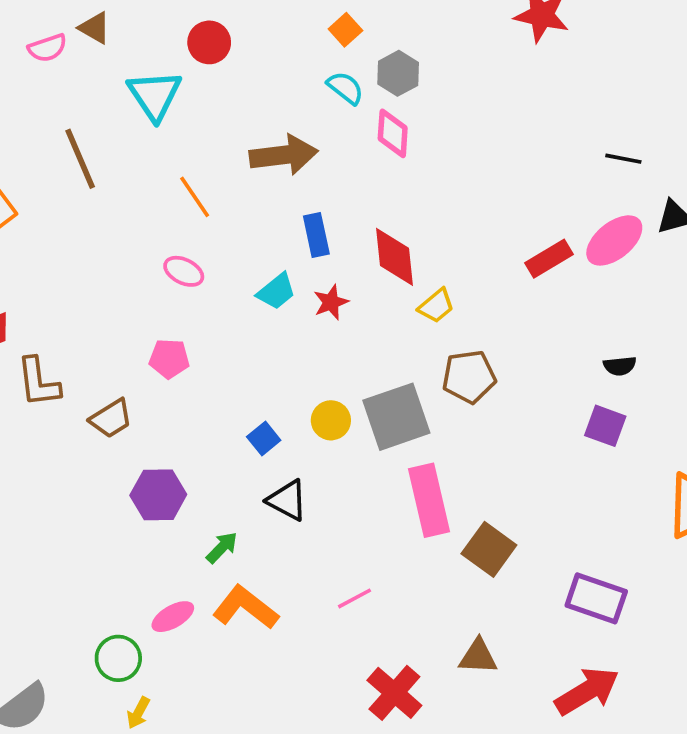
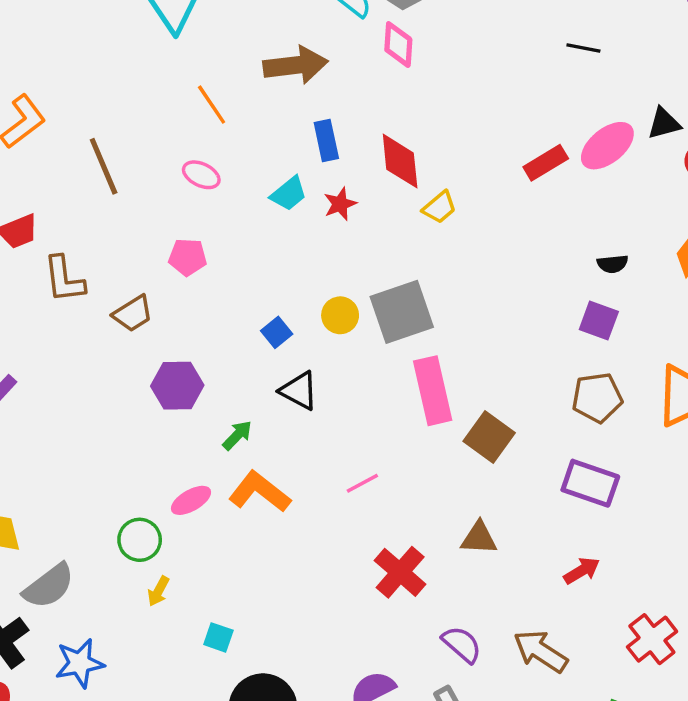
brown line: (80, 159) -> (104, 166), moved
black line: (623, 159) -> (583, 48), moved
brown pentagon: (469, 377) -> (597, 398), moved
red arrow: (587, 691) -> (582, 571), size x0.6

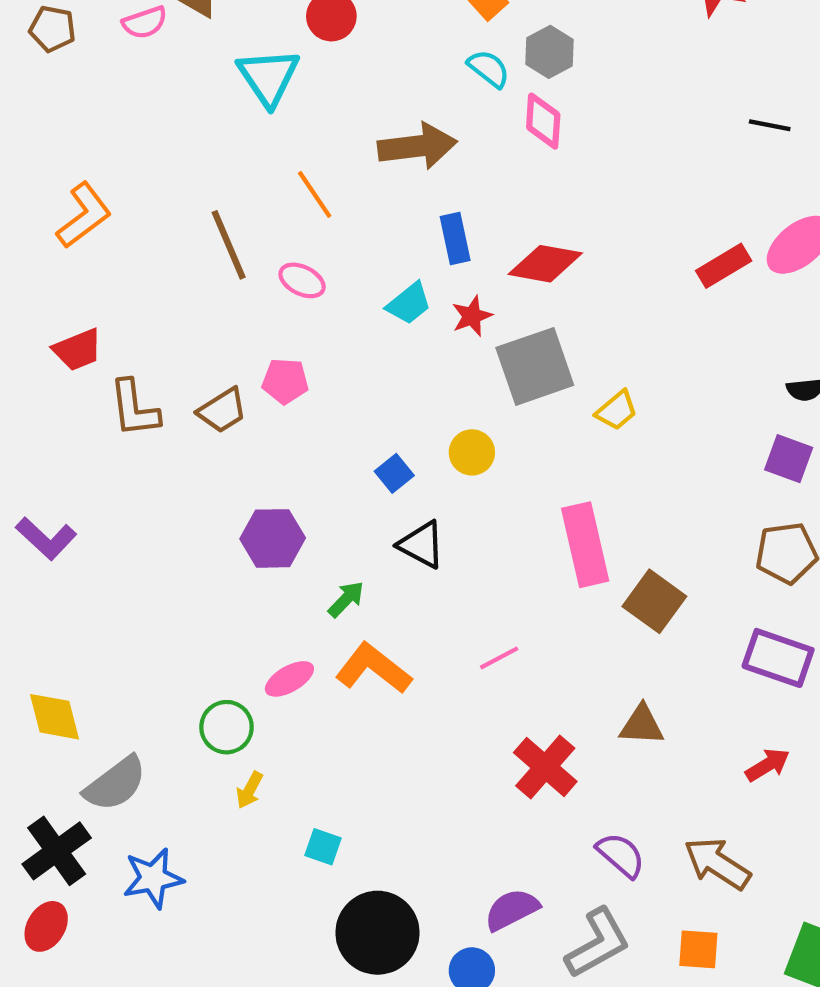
red diamond: (400, 161) -> (545, 264), turned -74
brown line: (104, 166) -> (229, 245), moved
yellow trapezoid: (439, 207) -> (617, 410), moved
gray square: (402, 312) -> (535, 366), moved
brown trapezoid: (133, 314) -> (222, 410), moved

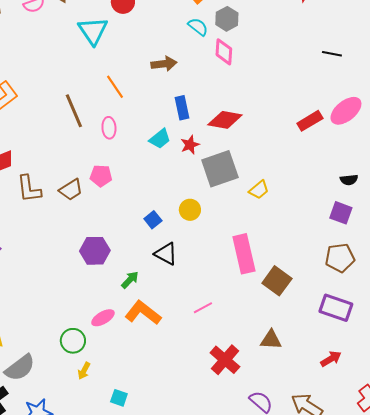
brown arrow: (417, 146) -> (164, 64), size x0.7
pink ellipse: (302, 280) -> (109, 128), turned 60

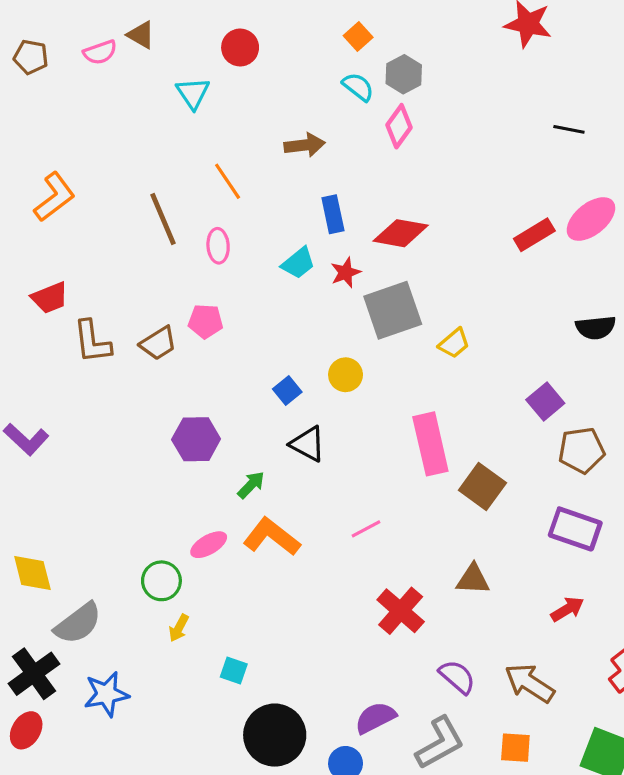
cyan triangle: (93, 31) -> (193, 93), size x0.7
pink diamond: (224, 52) -> (399, 126), turned 32
black semicircle: (349, 180) -> (596, 328), size x1.4
purple square: (341, 213) -> (545, 402), moved, turned 30

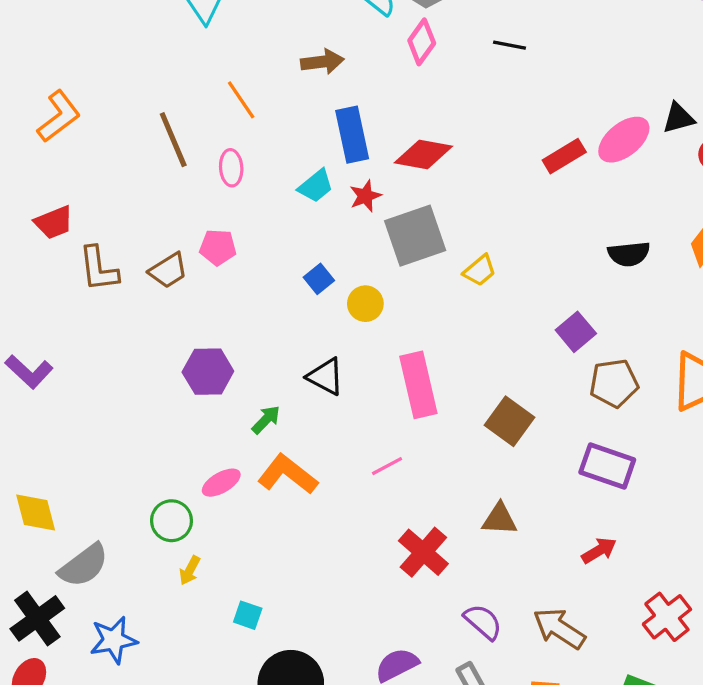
black line: (569, 129) -> (510, 45), moved
blue rectangle: (333, 214) -> (352, 135), size x1.4
blue square: (287, 390) -> (319, 279), moved
pink rectangle: (430, 444) -> (418, 385), moved

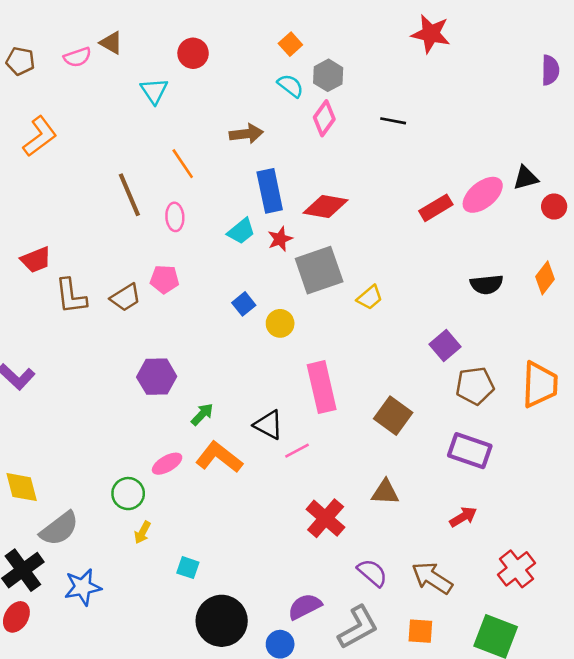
orange L-shape: (59, 116) -> (40, 136), moved
black triangle: (326, 377) -> (268, 425), moved

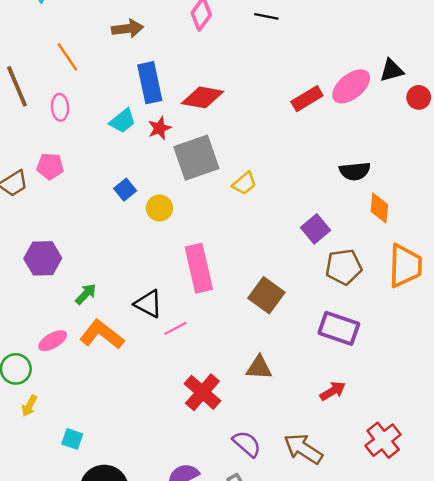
orange diamond: (545, 278) -> (379, 208), moved, turned -32

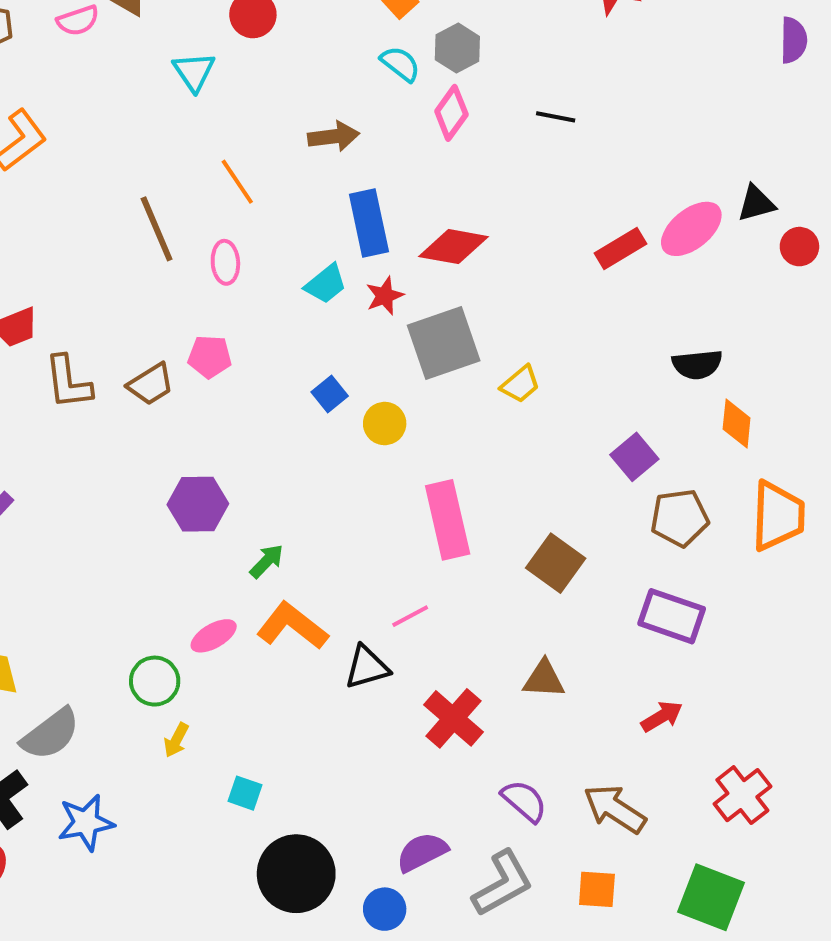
black triangle: (148, 304) -> (367, 667), moved, turned -44

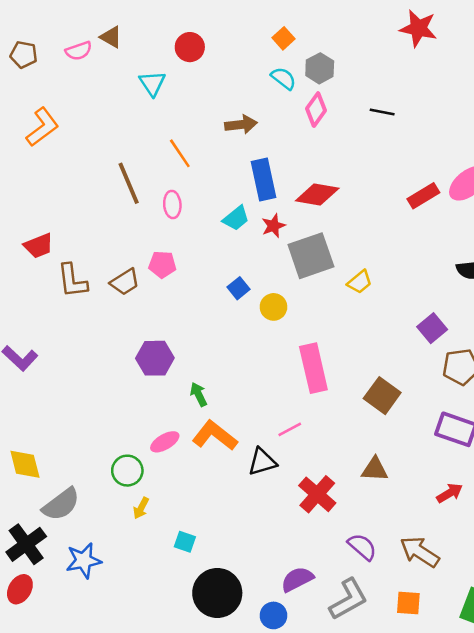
green arrow: (267, 561) -> (199, 394), turned -70

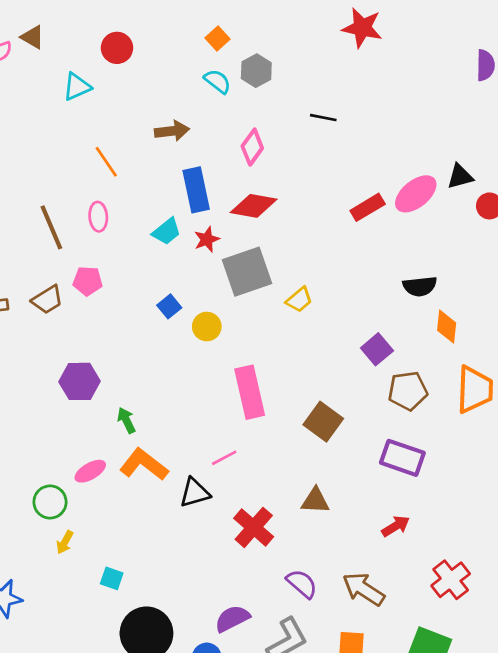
cyan triangle: (152, 83) -> (77, 87), turned 40
pink diamond: (316, 110) -> (252, 147), moved
brown line: (129, 183) -> (51, 227), moved

